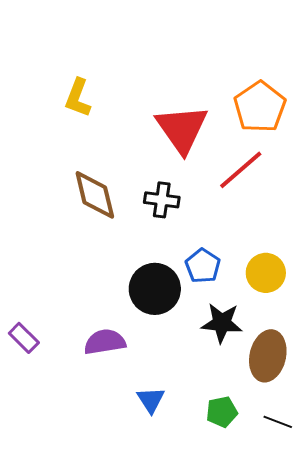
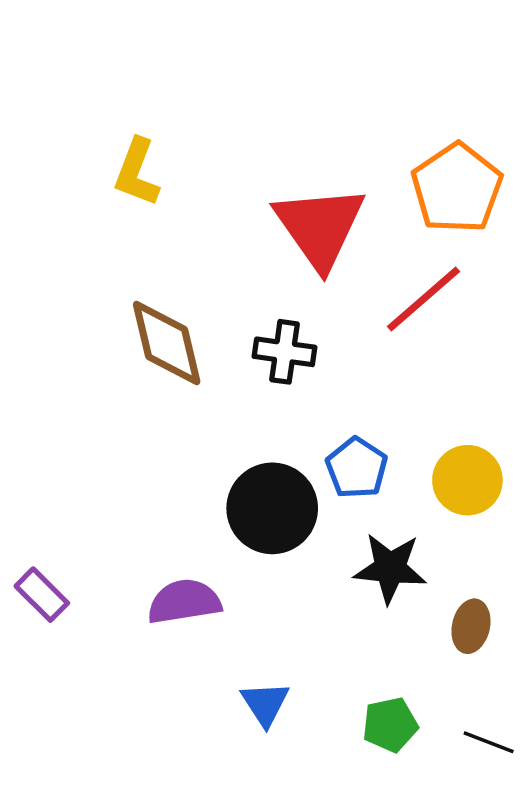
brown ellipse: (268, 356) -> (471, 626), size x0.6

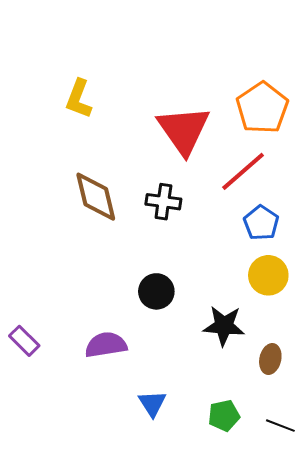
blue pentagon: (357, 468) -> (261, 223), moved
black circle: (272, 508) -> (156, 291), size x0.7

